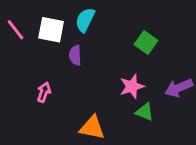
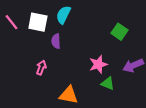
green square: (146, 43) -> (119, 32), moved
pink arrow: (44, 92) -> (41, 68), moved

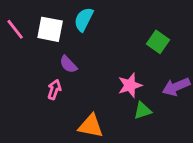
purple semicircle: (56, 41) -> (68, 64), moved, turned -40
green triangle: (108, 83) -> (143, 111), turned -40

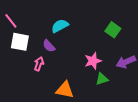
cyan semicircle: (84, 19) -> (60, 26), moved, turned 36
white square: (50, 29) -> (20, 42), moved

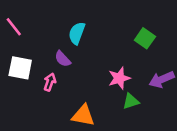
cyan semicircle: (60, 26) -> (77, 33), turned -42
white square: (20, 42) -> (20, 68), moved

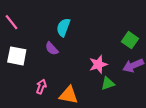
green square: (145, 38) -> (130, 40), moved
pink arrow: (50, 82) -> (41, 87), moved

